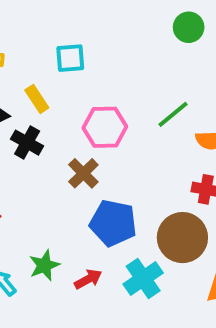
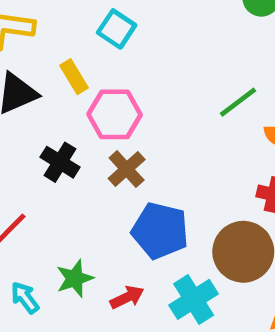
cyan square: (70, 58) -> (117, 29), turned 36
pink hexagon: (105, 127) -> (115, 114), moved
black cross: (27, 143) -> (60, 162), moved

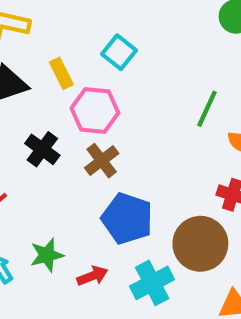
cyan square: (117, 29) -> (119, 52), moved
green line: (238, 102) -> (207, 109), turned -33

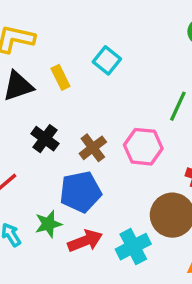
pink hexagon: (95, 111) -> (143, 147), moved
blue pentagon: (127, 219) -> (81, 192), moved, turned -30
red arrow: (92, 276) -> (85, 241), size x1.4

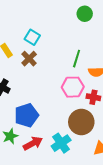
pink hexagon: (143, 147) -> (73, 87), moved
brown cross: (93, 148) -> (29, 59), moved

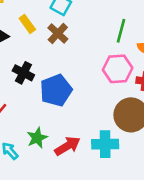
blue pentagon: (26, 115) -> (56, 90), moved
cyan cross: (61, 143) -> (105, 144), turned 36

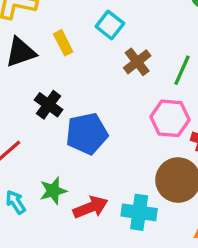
brown cross: (58, 33) -> (137, 62), moved

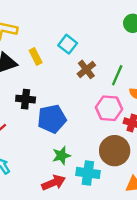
black cross: (49, 105) -> (26, 99), turned -30
green star: (53, 191) -> (61, 156), moved
red arrow: (90, 207) -> (54, 183), moved

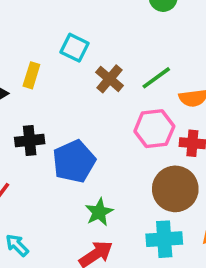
yellow rectangle: (36, 57) -> (31, 75), turned 56
green line: (117, 75) -> (156, 78), turned 42
cyan cross: (88, 173) -> (164, 239), moved

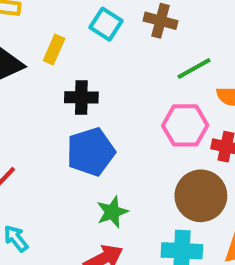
brown cross: (109, 79) -> (161, 21), moved, turned -32
black cross: (30, 141) -> (81, 97), moved

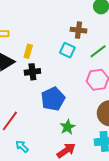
cyan square: (106, 24) -> (67, 50), moved
black cross: (81, 97) -> (32, 72), moved

